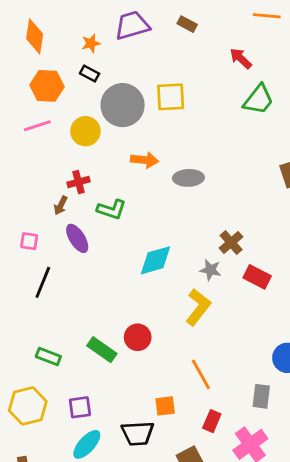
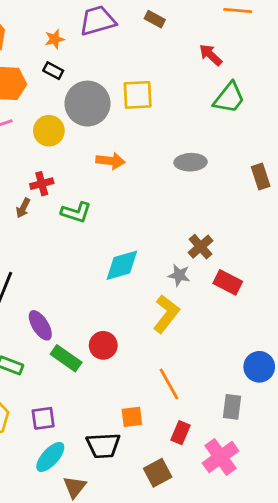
gray ellipse: (188, 178) -> (191, 162), moved
purple ellipse: (77, 238) -> (40, 325), moved

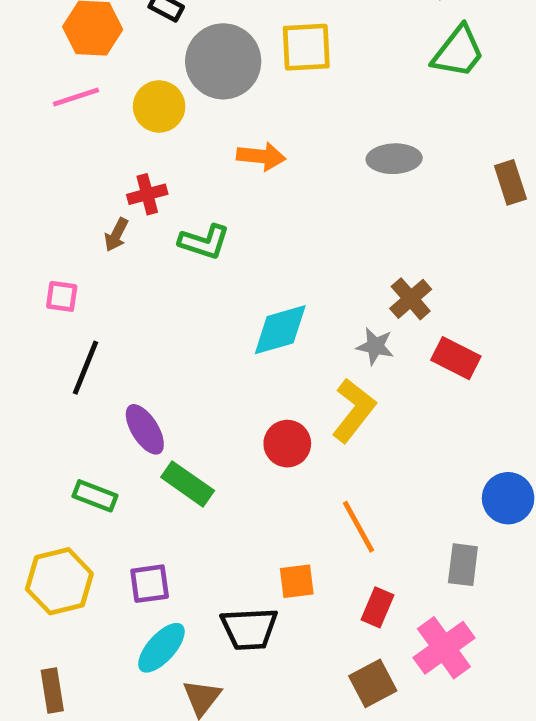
red circle: (103, 345) -> (287, 444), moved
brown square: (158, 473) -> (373, 683), moved

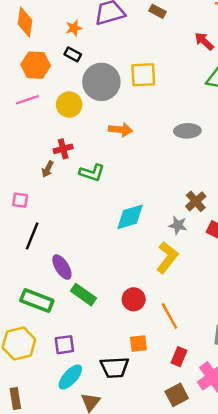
red circle: (287, 444) -> (134, 299), moved
green rectangle: (95, 496) -> (37, 301), size x1.5

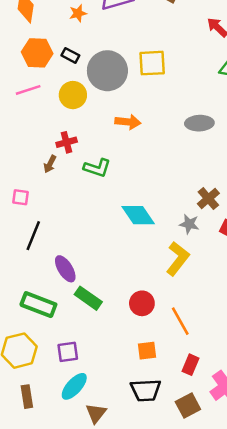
black rectangle: (73, 54) -> (70, 55), moved
cyan diamond: (130, 217) -> (138, 215), turned 72
black trapezoid: (115, 367) -> (146, 390), moved
brown rectangle: (15, 398) -> (27, 397), moved

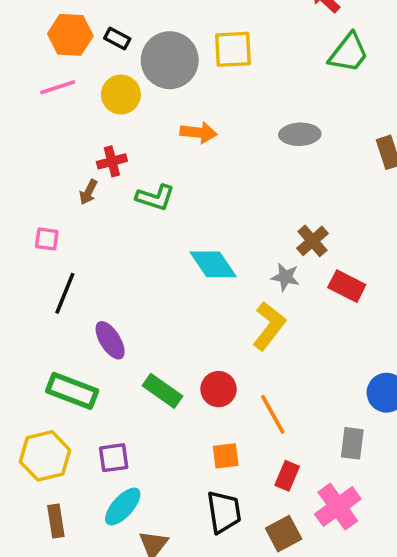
green rectangle: (88, 298) -> (162, 391), moved
black trapezoid: (146, 390) -> (224, 512), turned -96

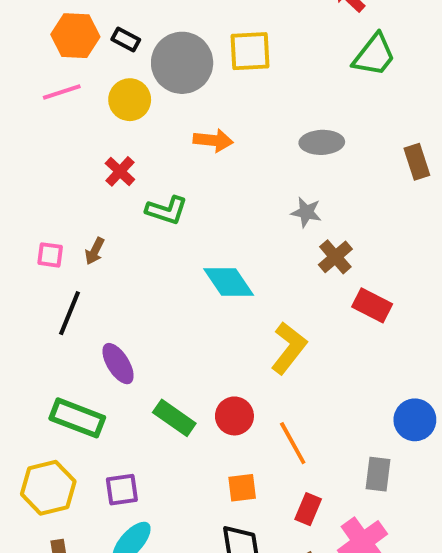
red cross: (112, 161) -> (120, 171), turned -32
brown arrow: (88, 192) -> (95, 251), moved
gray star: (285, 277) -> (306, 212), moved

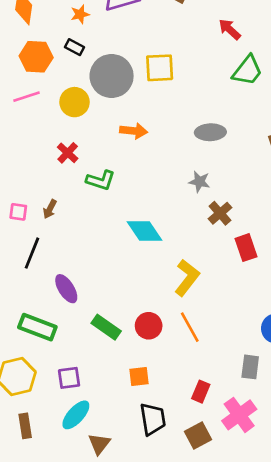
black rectangle: (126, 40) -> (75, 47), moved
red rectangle: (372, 305) -> (246, 248), turned 44
orange line: (293, 443) -> (190, 327), moved
orange square: (242, 488) -> (139, 377), moved

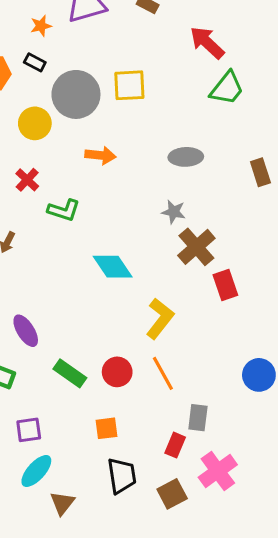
red arrow: (230, 29) -> (207, 43), size x1.4
brown cross: (220, 213) -> (196, 247), size x1.4
gray rectangle: (250, 367) -> (198, 418), moved

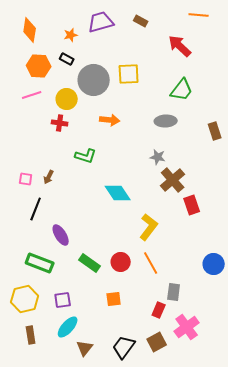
green trapezoid: (227, 88) -> (182, 90), moved
red cross: (27, 180) -> (60, 123), moved, turned -35
black trapezoid: (122, 476) -> (124, 347), moved, turned -135

